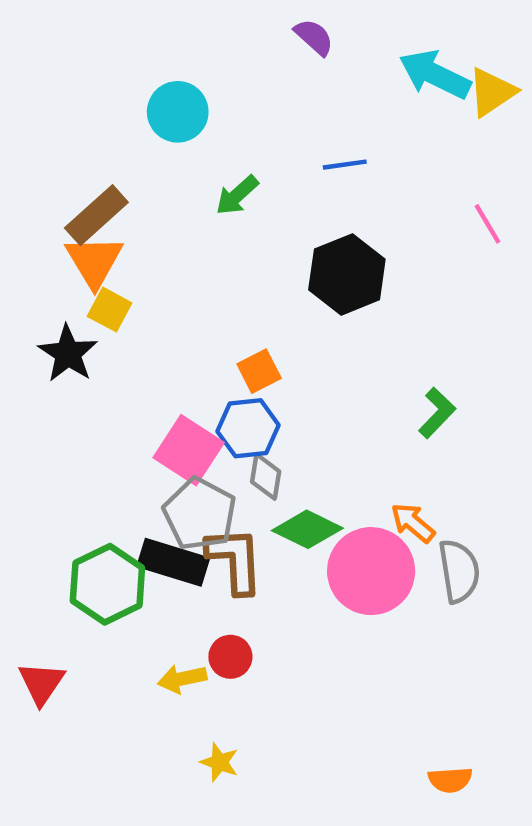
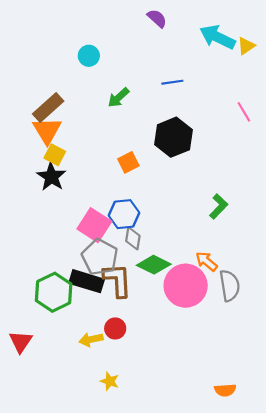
yellow triangle: (492, 92) -> (246, 46), size x0.7
cyan circle: (178, 112) -> (89, 56), size x0.7
black star: (68, 354) -> (51, 177), moved
orange square: (259, 371) -> (128, 162), moved

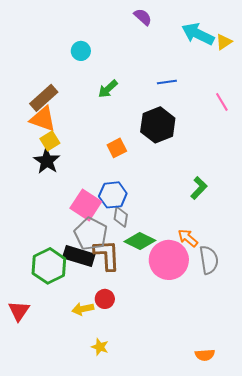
blue line: (172, 82) -> (167, 82), moved
orange triangle: (47, 131) -> (43, 119), turned -40
yellow square: (55, 155) -> (50, 141), turned 30

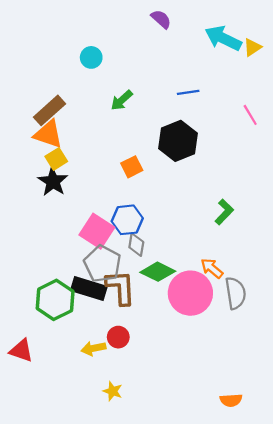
red triangle: (19, 311) -> (21, 351), turned -45

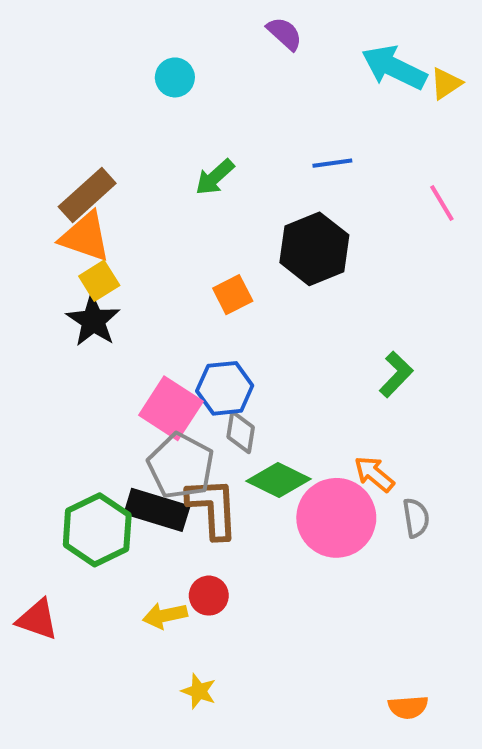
cyan circle: (91, 57) -> (175, 77), moved
gray semicircle: (236, 293) -> (416, 518), size x0.7

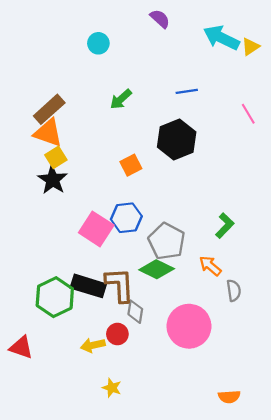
green L-shape: (396, 374) -> (225, 226), moved
gray diamond: (241, 432) -> (135, 312), moved
gray pentagon: (181, 466) -> (167, 241), moved
pink circle: (336, 518) -> (189, 326), moved

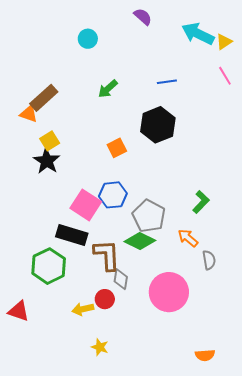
pink line: (248, 114) -> (225, 76), moved
orange triangle: (48, 133) -> (29, 114), moved, size x0.7
black rectangle: (88, 286) -> (72, 235), moved

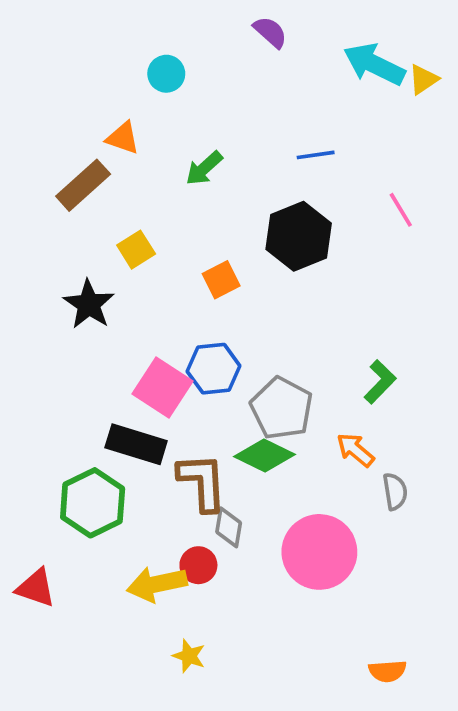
pink line: (225, 76) -> (401, 210), moved
orange triangle: (29, 114) -> (123, 138), moved
yellow square: (50, 141) -> (136, 250), moved
yellow arrow: (83, 309) -> (157, 584), size x1.4

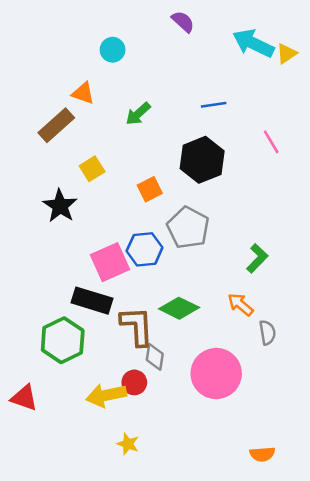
pink square: (162, 388) -> (110, 262), turned 33
gray pentagon: (282, 408) -> (188, 228), moved

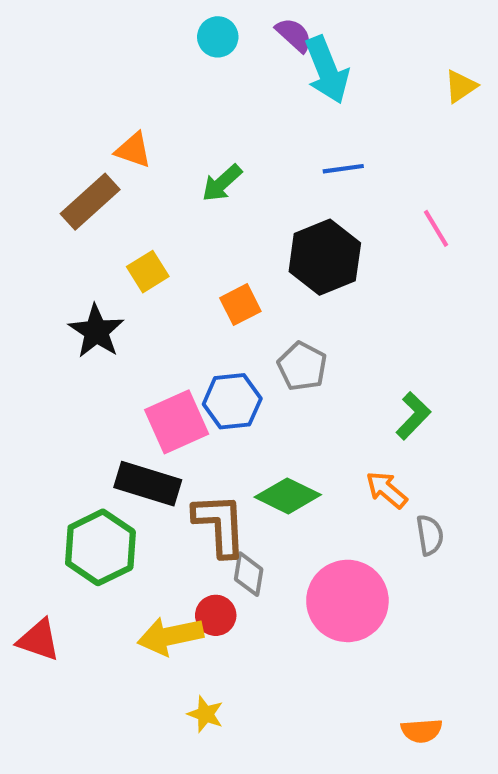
cyan arrow: (253, 43) -> (327, 70), moved, turned -138
cyan circle: (113, 50) -> (218, 37), moved
gray pentagon: (188, 228) -> (302, 366), size x0.7

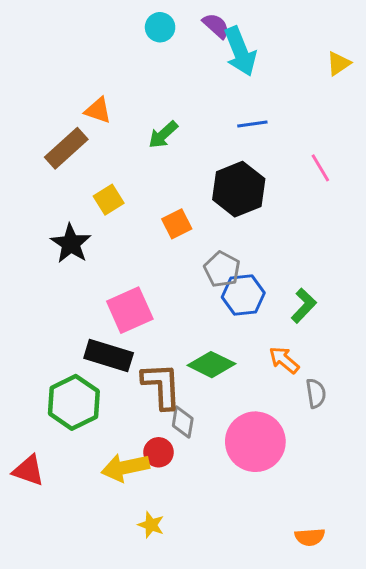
blue hexagon: (232, 401) -> (243, 295), moved

